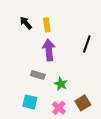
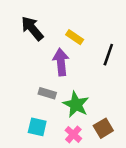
black arrow: (26, 23) -> (32, 28), size x1.5
yellow rectangle: (47, 25) -> (75, 37), moved, turned -48
green star: (61, 84) -> (76, 104), size x1.5

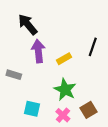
yellow rectangle: (75, 37) -> (64, 59), moved, turned -64
purple arrow: (61, 62) -> (38, 51), moved
gray rectangle: (47, 93) -> (14, 75), moved

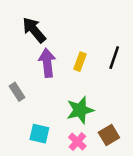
yellow rectangle: (64, 59) -> (80, 62), moved, turned -40
gray rectangle: (14, 75) -> (17, 92), turned 40
green star: (65, 90) -> (80, 110), turned 30

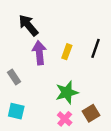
cyan square: (39, 134) -> (16, 111), moved

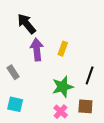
black line: (95, 48) -> (90, 75), moved
brown square: (91, 113) -> (85, 106), turned 35

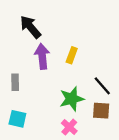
gray rectangle: (13, 72) -> (15, 82), turned 32
black line: (90, 75) -> (102, 86), turned -60
brown square: (85, 106) -> (101, 111), moved

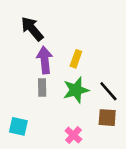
gray rectangle: (15, 82) -> (42, 88), moved
green star: (72, 99) -> (76, 90), moved

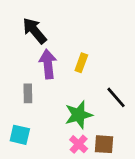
gray rectangle: (42, 88) -> (28, 93), moved
green star: (76, 90) -> (79, 115), moved
brown square: (107, 118) -> (104, 144), moved

